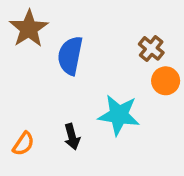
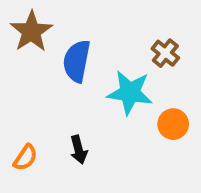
orange circle: (166, 81) -> (173, 124), moved
cyan star: (119, 115) -> (130, 93), moved

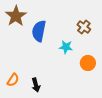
cyan star: (130, 93) -> (66, 47), size x0.6
black arrow: (79, 150) -> (36, 85), moved

